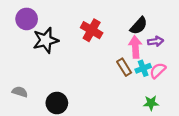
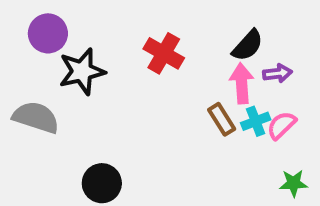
gray semicircle: (20, 92) -> (36, 117), moved, size x1.6
green star: (151, 103) -> (294, 183), moved

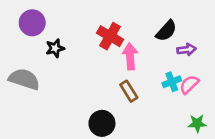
black star: (82, 71) -> (55, 48), size x0.6
pink arrow: (242, 83) -> (130, 56), moved
brown rectangle: (222, 119) -> (129, 91), moved
black circle: (102, 183) -> (102, 123), moved

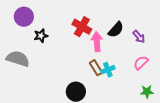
black semicircle: (166, 31) -> (116, 30), moved
purple arrow: (186, 50) -> (139, 37), turned 56
cyan cross: (172, 82) -> (108, 70), moved

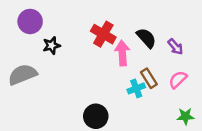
black semicircle: (116, 30) -> (146, 38), turned -84
gray semicircle: (18, 59) -> (22, 75), turned -40
brown rectangle: (96, 68) -> (149, 78), moved

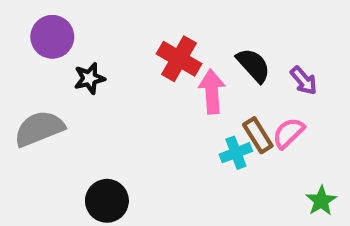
pink semicircle: (178, 80) -> (288, 133), moved
black circle: (96, 116) -> (107, 201), moved
green star: (185, 116) -> (321, 201), turned -30

